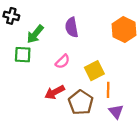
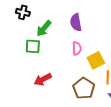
pink semicircle: (63, 61) -> (77, 48), moved, turned -48
red arrow: (55, 92) -> (43, 79), moved

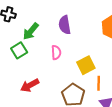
green square: (33, 46) -> (19, 50), turned -35
pink semicircle: (77, 48) -> (56, 52), moved

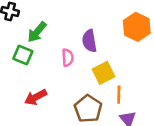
purple semicircle: (65, 25) -> (89, 41), moved
green square: (19, 50) -> (23, 55), turned -35

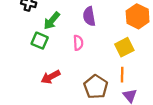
purple semicircle: (89, 41) -> (89, 16), moved
yellow square: (103, 73) -> (124, 47), moved

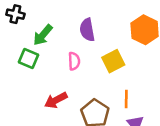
yellow square: (124, 47) -> (113, 61), moved
red arrow: (51, 77) -> (56, 100), moved

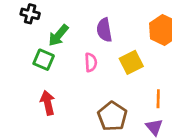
orange line: (126, 99) -> (158, 99), moved
red arrow: (56, 100) -> (48, 103), moved, turned 105

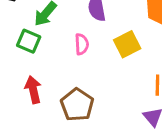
brown pentagon: (112, 116) -> (77, 105), moved

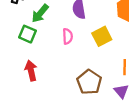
brown pentagon: (77, 105) -> (89, 82), moved

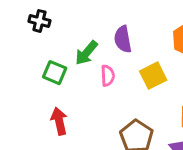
green arrow: (40, 13) -> (86, 53), moved

